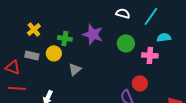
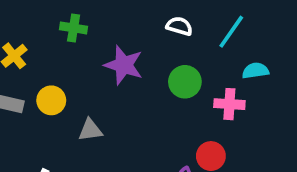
green cross: (65, 38) -> (74, 28), moved
gray triangle: (75, 69) -> (90, 130), turned 32

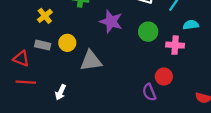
gray triangle: (90, 130) -> (91, 61), size x1.5

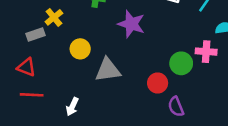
green circle: (148, 32) -> (181, 63), moved
gray rectangle: (43, 45) -> (36, 34), moved, turned -32
red circle: (164, 77) -> (158, 83), moved

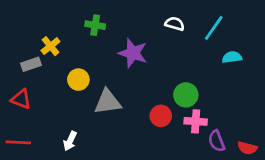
pink cross: (206, 52) -> (196, 121), moved
red line: (32, 95) -> (18, 142), moved
purple semicircle: (176, 107) -> (217, 141), moved

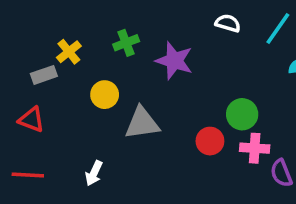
green cross: (95, 25) -> (126, 43), moved, turned -30

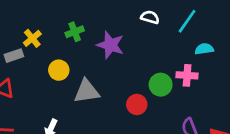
pink cross: (255, 148) -> (187, 75), moved

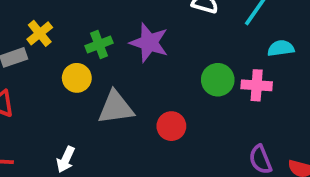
green cross: (75, 32) -> (99, 44), moved
green circle: (161, 85) -> (218, 80), moved
red circle: (137, 104) -> (171, 126), moved

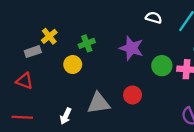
purple star: (149, 43) -> (131, 48), moved
gray triangle: (116, 108) -> (99, 103), moved

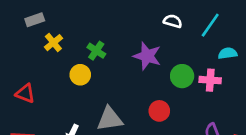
green cross: (87, 43) -> (96, 51), turned -35
gray rectangle: (33, 52) -> (35, 20), moved
red circle: (133, 95) -> (159, 111), moved

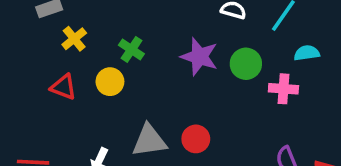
green circle: (182, 76) -> (246, 64), moved
red triangle: (25, 93) -> (63, 87), moved
red circle: (159, 111) -> (196, 139), moved

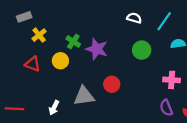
purple star: (199, 57) -> (97, 49), moved
pink cross: (283, 89) -> (172, 80), moved
red circle: (196, 139) -> (112, 84), moved

